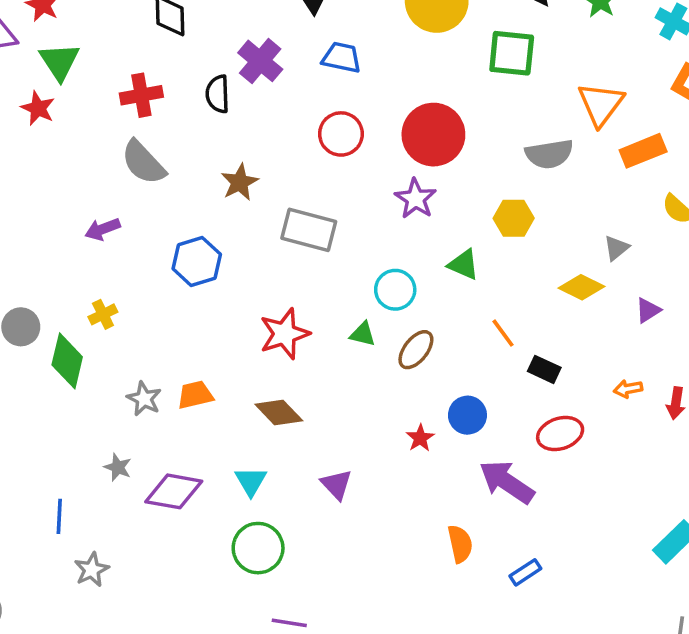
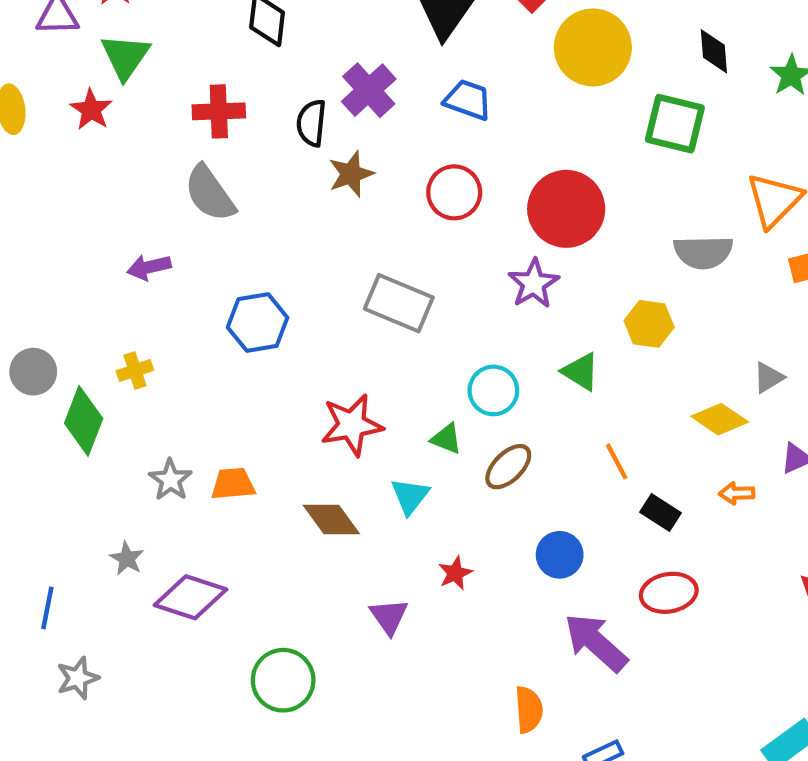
brown star: (240, 182) -> (351, 174), moved
orange arrow: (628, 389) -> (737, 493), moved
red star: (420, 438) -> (455, 573), moved
cyan triangle: (251, 481) -> (410, 496), moved

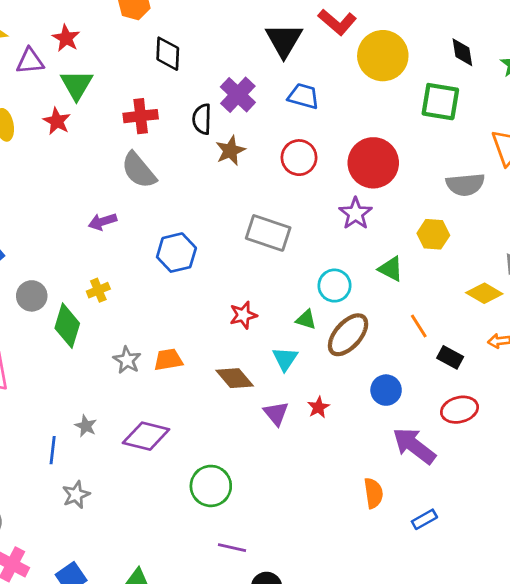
red star: (352, 425) -> (243, 315), size x0.7
brown ellipse: (508, 467) -> (348, 335), size x1.4
gray star: (127, 558) -> (86, 426), moved
purple triangle: (389, 616) -> (276, 413), moved

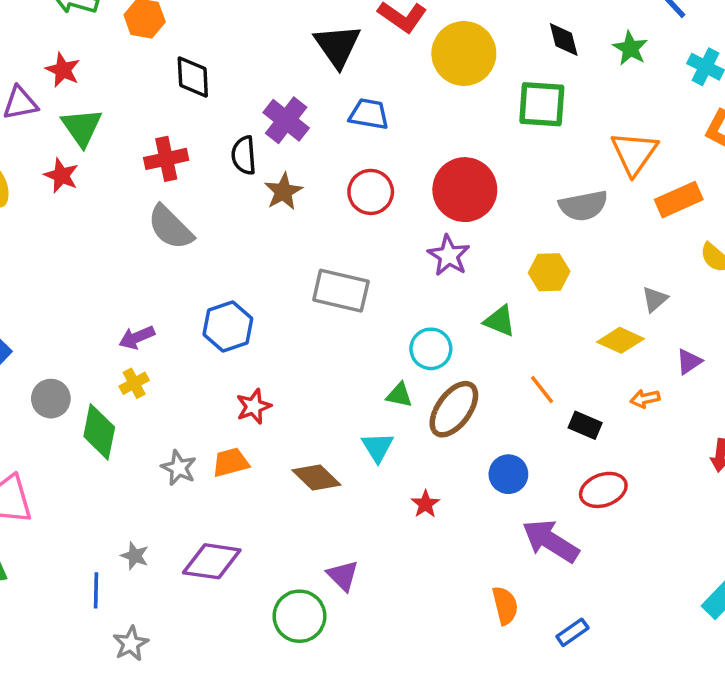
purple arrow: (102, 222) -> (137, 337), moved
red star: (243, 315) -> (254, 406), moved
purple triangle: (276, 413) -> (343, 576), moved

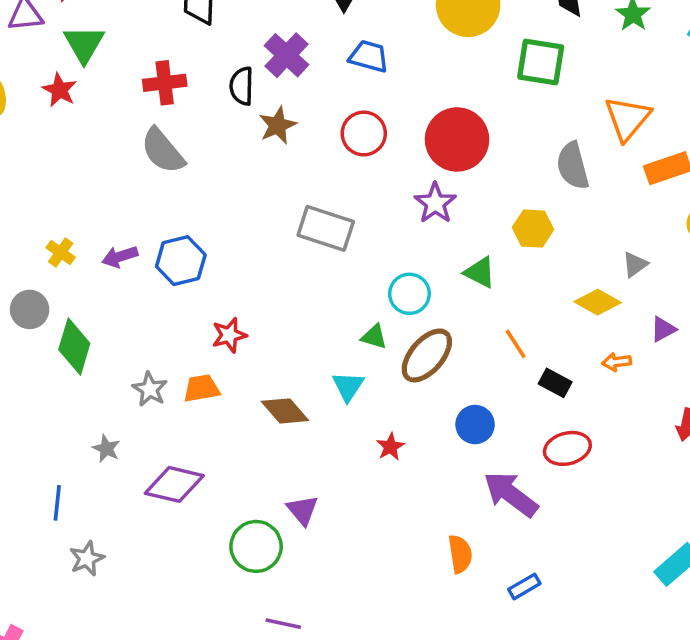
gray semicircle: (583, 206) -> (573, 166), turned 81
blue hexagon: (228, 326) -> (181, 261), moved
yellow cross: (134, 383) -> (61, 252), moved, turned -32
gray star: (135, 556) -> (106, 449), moved

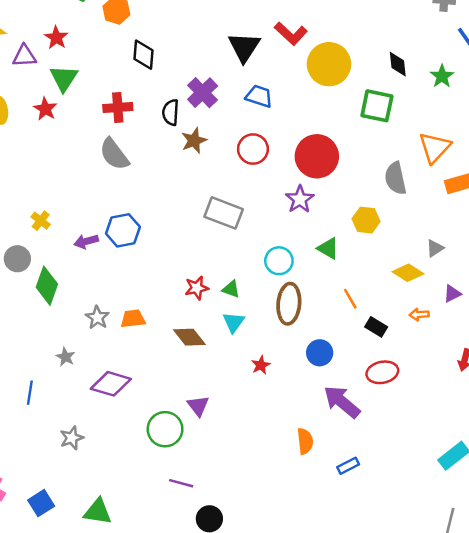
purple arrow: (120, 257) -> (86, 241), moved
red star: (229, 335) -> (197, 288), moved
green triangle: (374, 337) -> (231, 289), moved
brown ellipse: (427, 355) -> (289, 304), turned -39
gray star: (87, 559) -> (72, 438), moved

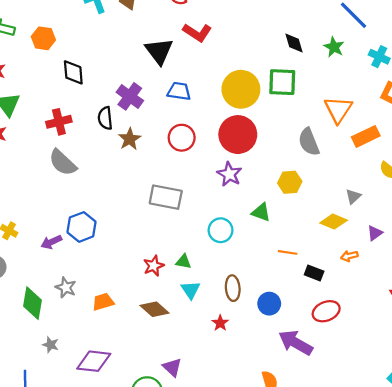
yellow circle: (329, 64) -> (241, 89), moved
green diamond: (47, 286) -> (32, 303), moved
orange line: (350, 299) -> (288, 252), turned -42
brown ellipse: (289, 304) -> (233, 288), moved, size x0.7
gray star: (97, 318) -> (66, 287), moved

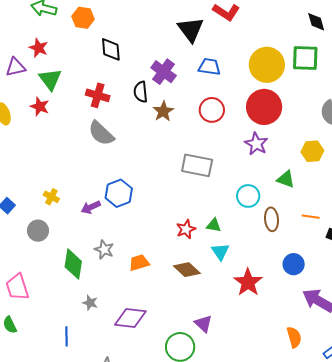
red cross: (59, 122) -> (98, 95), turned 30
brown ellipse: (233, 288) -> (272, 219), moved
red star: (220, 323) -> (248, 282), size x1.8

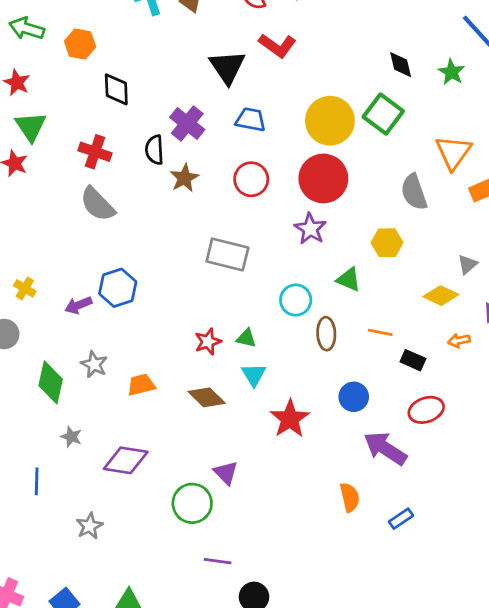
green square: (305, 58) -> (383, 114), turned 32

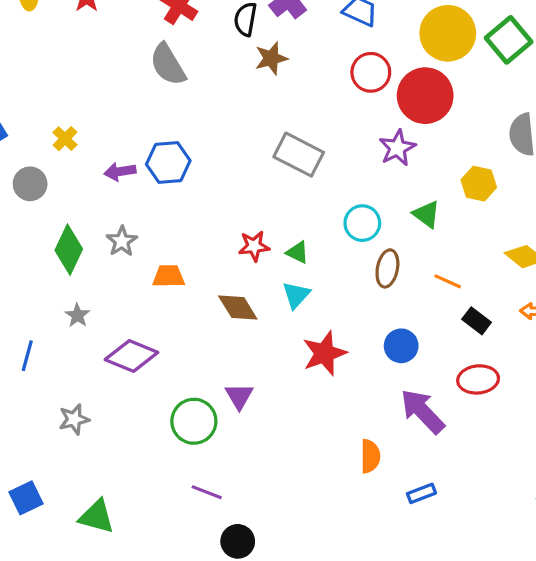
red circle: (251, 179) -> (371, 72), moved

